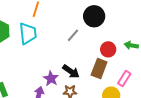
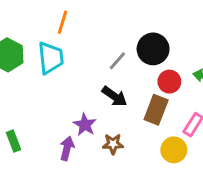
black circle: (94, 16) -> (153, 49), moved
black arrow: (71, 71) -> (114, 96), moved

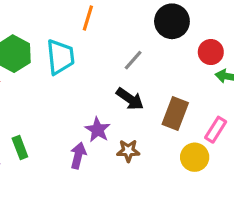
orange line: (63, 22) -> (88, 18), moved
black circle: (153, 49) -> (172, 21), moved
red circle: (169, 82) -> (211, 52), moved

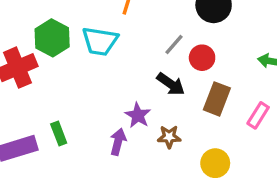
red circle: (211, 52) -> (202, 58), moved
cyan trapezoid: (60, 57) -> (100, 41), turned 105
yellow circle: (195, 157) -> (215, 163), moved

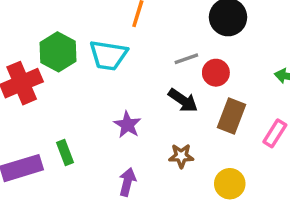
gray line: (174, 45) -> (186, 59), turned 30
purple star: (138, 115) -> (127, 125), moved
purple arrow: (118, 142) -> (127, 182), moved

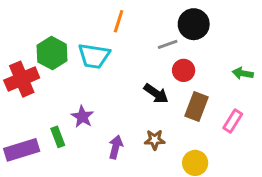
gray line: (186, 59) -> (168, 44), moved
purple star: (127, 125) -> (82, 117), moved
purple arrow: (127, 182) -> (116, 147), moved

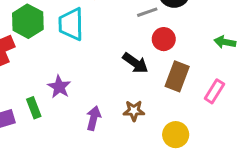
cyan trapezoid: (94, 56) -> (71, 24), turned 80

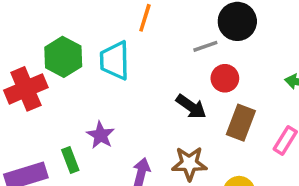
brown star: (134, 111) -> (189, 164), size x1.4

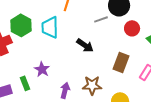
red circle: (225, 78) -> (132, 28), moved
black arrow: (191, 107) -> (85, 45), moved

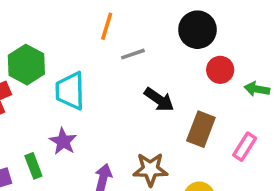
gray line: (101, 19) -> (133, 54), moved
cyan trapezoid: (50, 27) -> (70, 91), moved
black arrow: (85, 45) -> (159, 99), moved

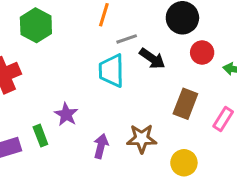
green hexagon: (26, 65) -> (36, 25), moved
cyan trapezoid: (70, 91) -> (111, 71), moved
black arrow: (159, 99) -> (152, 59), moved

